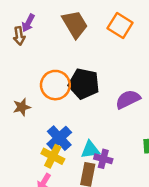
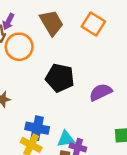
orange circle: (55, 85) -> (19, 47), moved
blue cross: (59, 138) -> (37, 128), turned -35

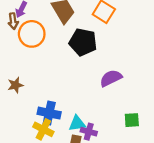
black pentagon: (60, 78) -> (83, 42), moved

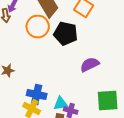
orange circle: (32, 34) -> (38, 27), moved
green square: (132, 120) -> (108, 101), size x1.6

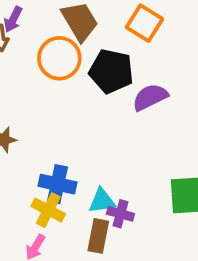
purple semicircle: (90, 65) -> (150, 97), moved

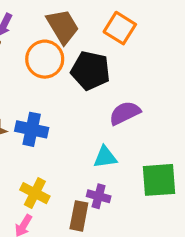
purple semicircle: (150, 97) -> (125, 113), moved
blue cross: (58, 184) -> (32, 129), moved
cyan triangle: (102, 201) -> (105, 157), moved

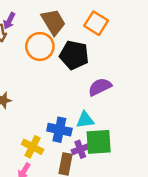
blue cross: (32, 129) -> (59, 130), moved
green square: (159, 180) -> (99, 142), moved
purple cross: (99, 196) -> (80, 149), turned -35

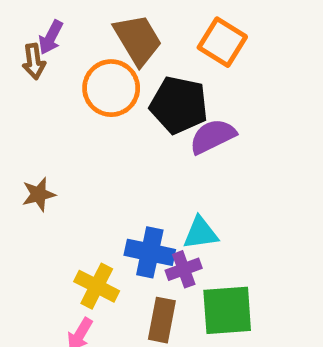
purple semicircle: (100, 87) -> (213, 136), moved
green square: (99, 142) -> (227, 310), moved
purple cross: (80, 149) -> (184, 269), moved

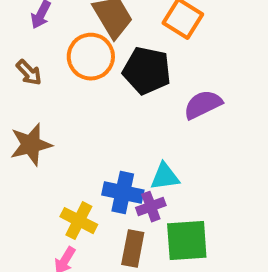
brown arrow: (34, 61) -> (29, 73), moved, turned -36
purple semicircle: (213, 136) -> (203, 105), moved
brown star: (39, 194) -> (31, 145), size x1.5

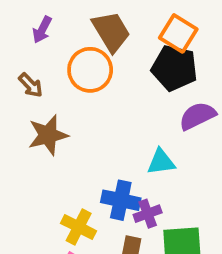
black pentagon: (147, 71) -> (174, 68), moved
brown star: (31, 145) -> (48, 135), moved
cyan triangle: (165, 177) -> (161, 162), moved

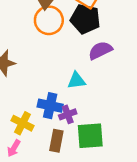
orange circle: (90, 70) -> (49, 20), moved

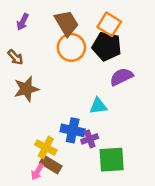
brown rectangle: (56, 141) -> (51, 164), moved, turned -70

